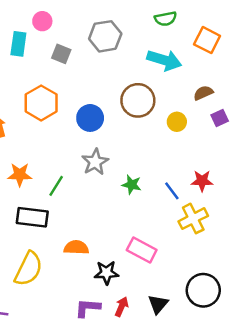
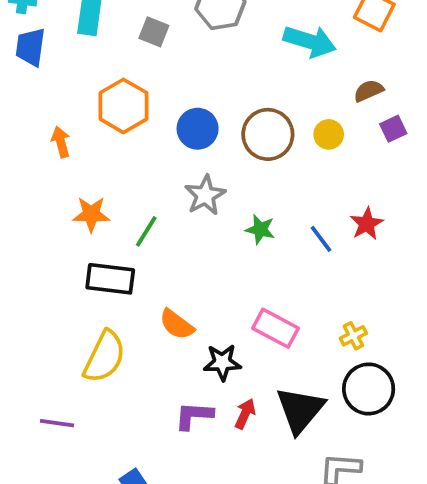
brown circle: (138, 100) -> (268, 134), moved
red star: (202, 181) -> (367, 224), turned -30
yellow cross: (193, 219) -> (353, 336), moved, size x0.6
orange semicircle: (76, 248) -> (177, 324), turned -145
black triangle: (158, 304) -> (300, 410), size x1.6

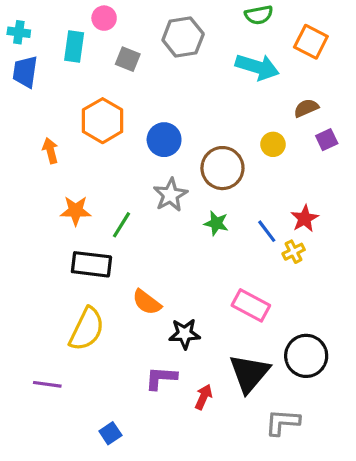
brown circle: (268, 134) -> (222, 168), moved
pink rectangle: (275, 328) -> (251, 305), moved
yellow cross: (353, 336) -> (294, 252), moved
red arrow: (245, 414) -> (204, 397), moved

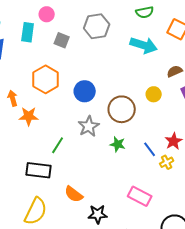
orange star: (76, 211) -> (29, 116), moved

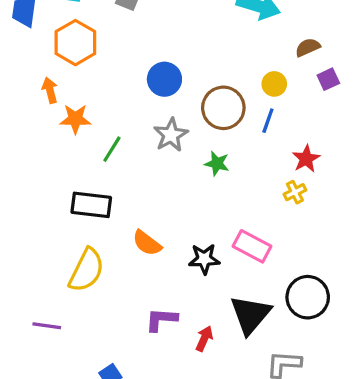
orange hexagon: (46, 79) -> (75, 43), moved
green line: (58, 145) -> (112, 149), moved
blue line: (150, 149) -> (268, 121), moved, turned 56
black star: (98, 214) -> (204, 259), moved

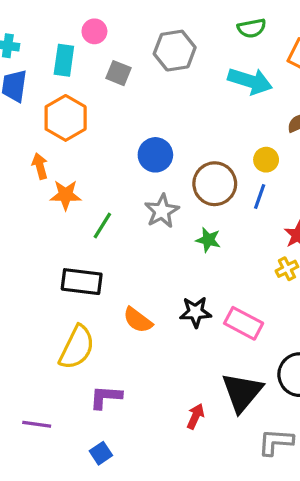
black star: (204, 259) -> (195, 312), moved
purple L-shape: (161, 319) -> (106, 397), moved
purple line: (47, 326) -> (37, 424), moved

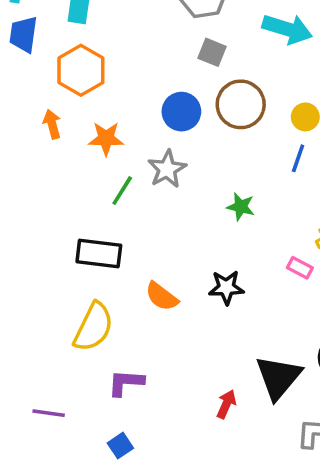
gray square: (118, 73) -> (212, 52), moved
brown circle: (215, 184) -> (241, 104), moved
orange star: (66, 195) -> (106, 139), moved
gray star: (162, 211) -> (167, 169), moved
pink rectangle: (244, 323) -> (300, 268), moved, size x0.6

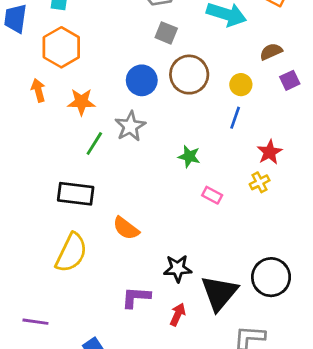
pink rectangle: (300, 268) -> (212, 195), moved
black star: (226, 288) -> (178, 268), moved
purple L-shape: (126, 383) -> (136, 297), moved

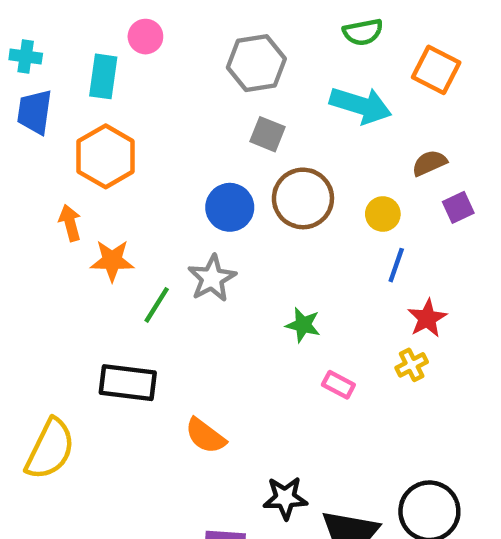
orange star: (81, 102) -> (112, 261), moved
blue line: (235, 118) -> (396, 265), moved
yellow semicircle: (71, 253) -> (50, 449), moved

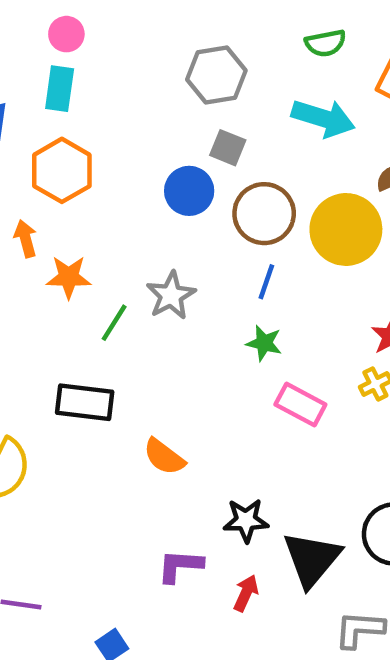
pink circle: (145, 37) -> (66, 34), moved
blue circle: (230, 207) -> (189, 191), moved
yellow circle: (383, 214) -> (346, 229), size x2.0
blue line: (396, 265) -> (266, 282), moved
pink rectangle: (338, 385) -> (300, 404), size x1.5

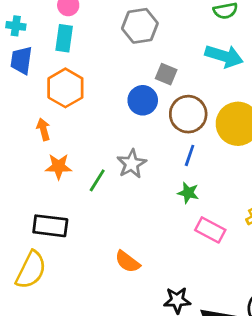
gray hexagon: (216, 75) -> (140, 26), moved
orange star: (69, 277) -> (59, 167), moved
black rectangle: (85, 402) -> (50, 226), moved

